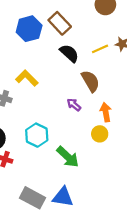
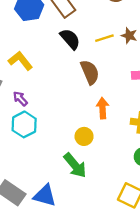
purple arrow: (74, 105) -> (20, 99), moved
yellow circle: (100, 134) -> (84, 136), moved
green arrow: (68, 157) -> (75, 165), moved

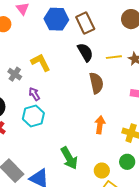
orange arrow: (103, 108) -> (100, 125), moved
yellow circle: (84, 136) -> (102, 171), moved

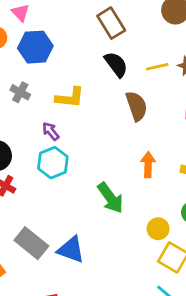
blue hexagon: (56, 19) -> (35, 47), moved
yellow L-shape: (41, 62) -> (70, 98), moved, turned 130
gray cross: (15, 74) -> (20, 92), moved
green arrow: (69, 158) -> (110, 198), moved

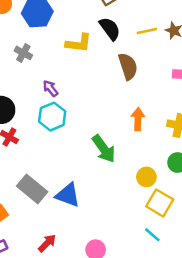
yellow L-shape: (70, 98) -> (79, 43), moved

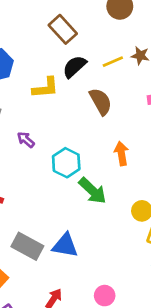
black semicircle: (110, 29) -> (74, 67), turned -85
cyan hexagon: (52, 117) -> (66, 163), moved

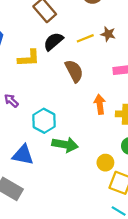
orange arrow: (121, 153) -> (100, 104), moved
green arrow: (92, 191) -> (65, 145), turned -35
blue triangle: (65, 245) -> (23, 155), moved

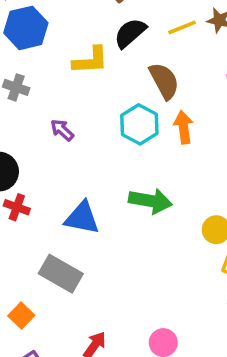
orange arrow: (100, 104) -> (183, 127), moved
cyan hexagon: (44, 121) -> (139, 124), moved

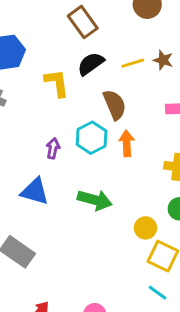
yellow L-shape: (90, 60) -> (57, 83), turned -100
purple arrow: (62, 130) -> (53, 148), moved, turned 54
blue triangle: (82, 218) -> (35, 191), moved

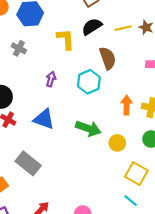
orange arrow: (127, 143) -> (126, 105), moved
purple arrow: (53, 148) -> (51, 79), moved
yellow circle: (145, 228) -> (117, 143), moved

